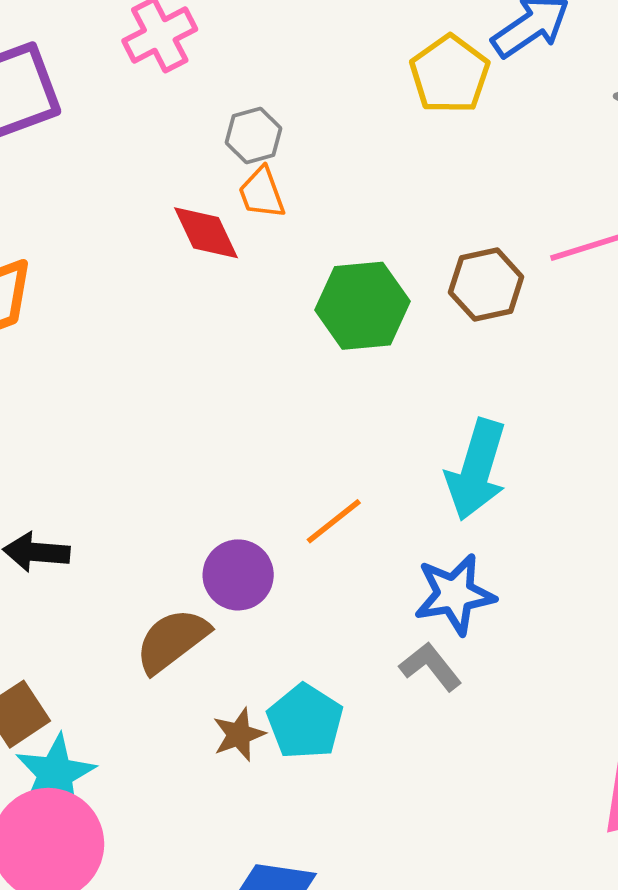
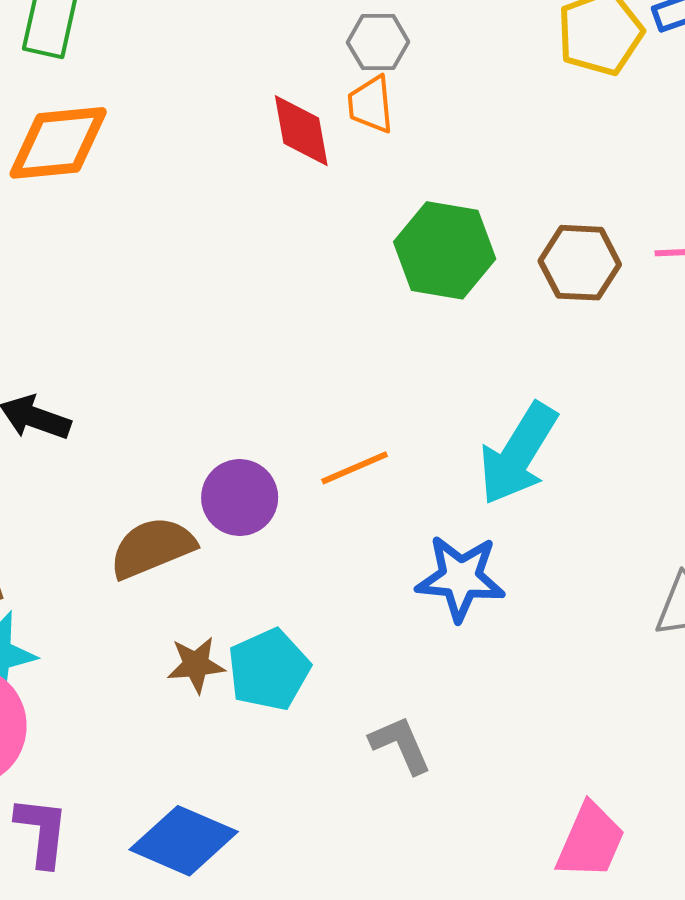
gray L-shape: (430, 666) -> (401, 745), moved

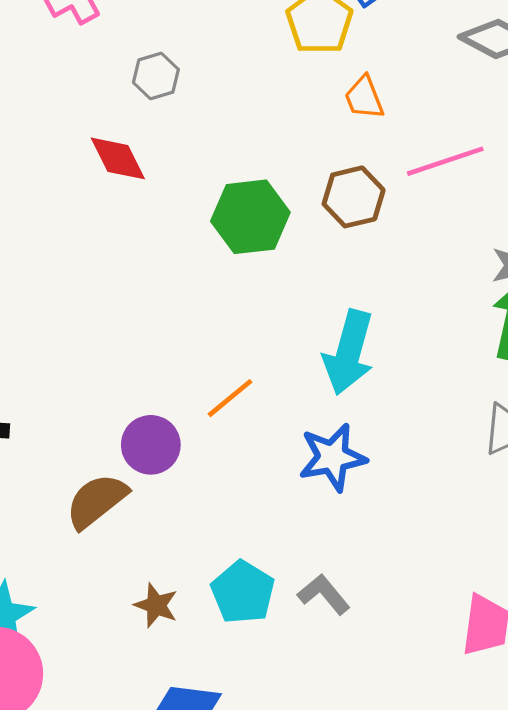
orange trapezoid: (371, 104) -> (364, 98), moved
brown star: (196, 665) -> (156, 605), moved, turned -30
cyan pentagon: (269, 670) -> (243, 592), moved

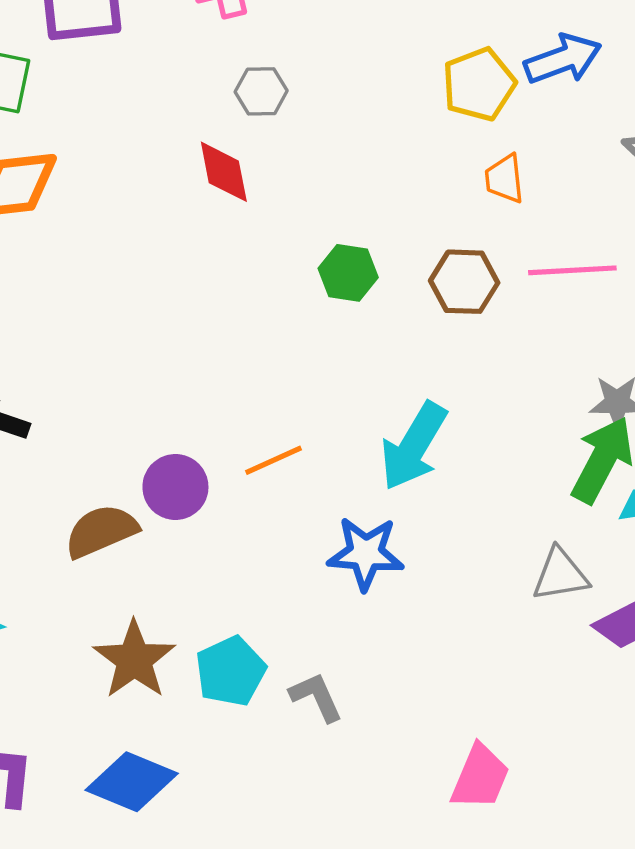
gray hexagon: (156, 76) -> (261, 91), moved
green hexagon: (250, 217) -> (348, 273), size x0.7
brown star: (156, 605) -> (134, 660), size x1.6

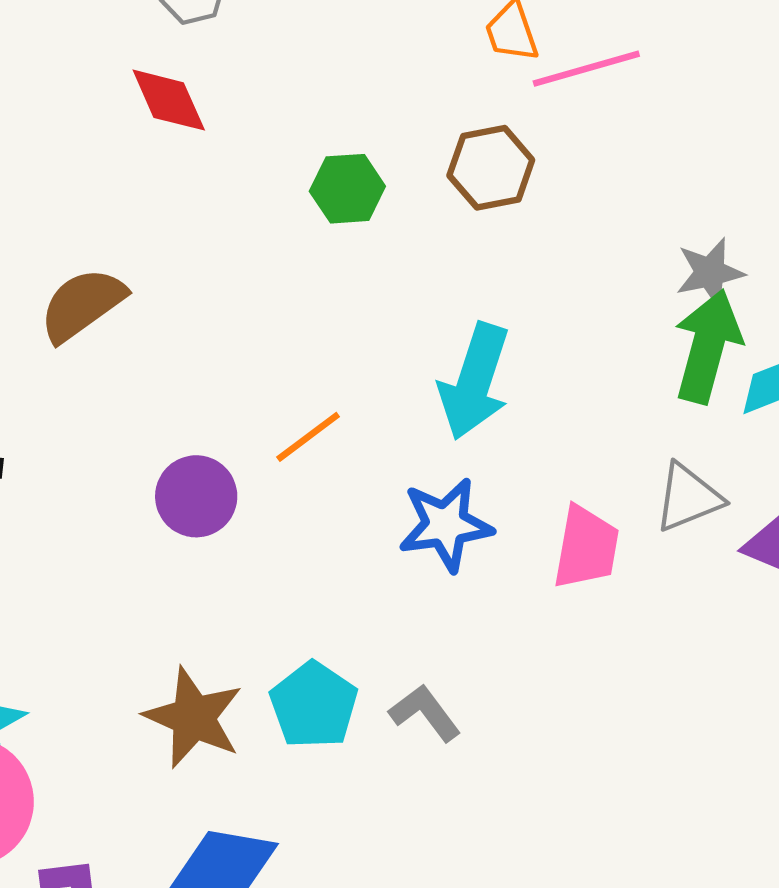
pink line: (572, 270) -> (586, 69), moved
brown semicircle: (101, 531) -> (82, 305), moved
pink trapezoid: (480, 777) -> (586, 547), moved

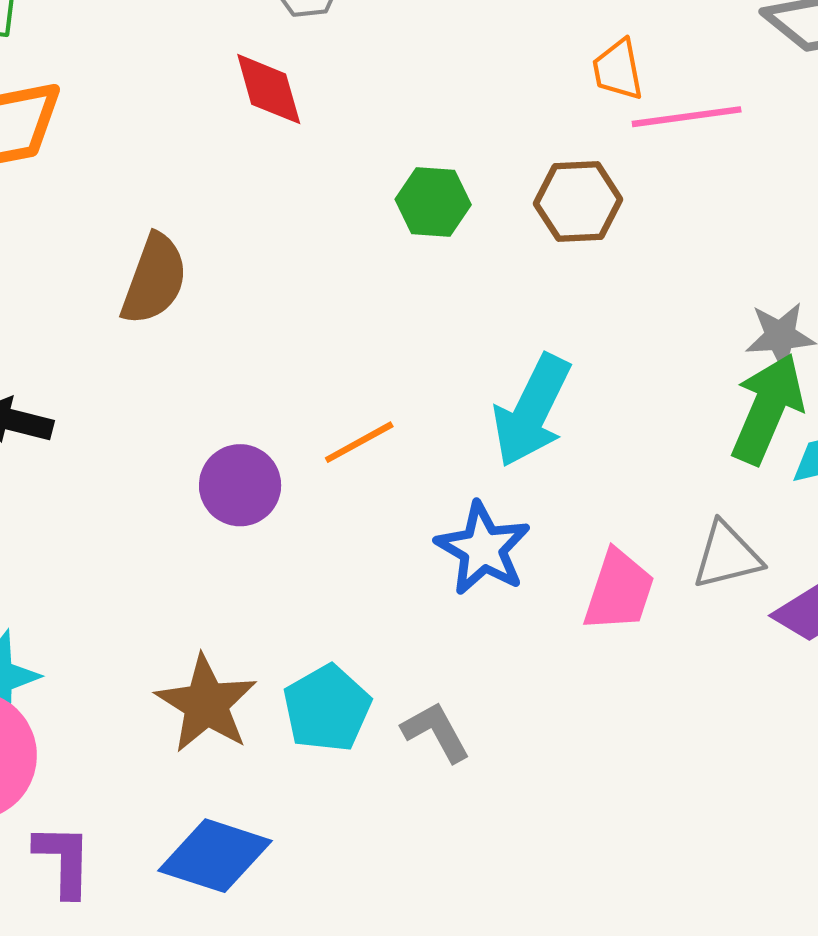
brown semicircle: (82, 305) -> (154, 279), turned 138
blue star: (446, 525) -> (483, 549), turned 30

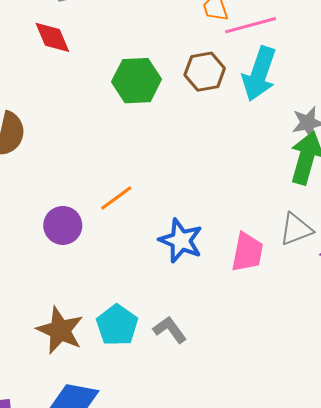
green hexagon: (433, 202) -> (137, 81), size x1.4
cyan arrow: (532, 411) -> (259, 74), moved

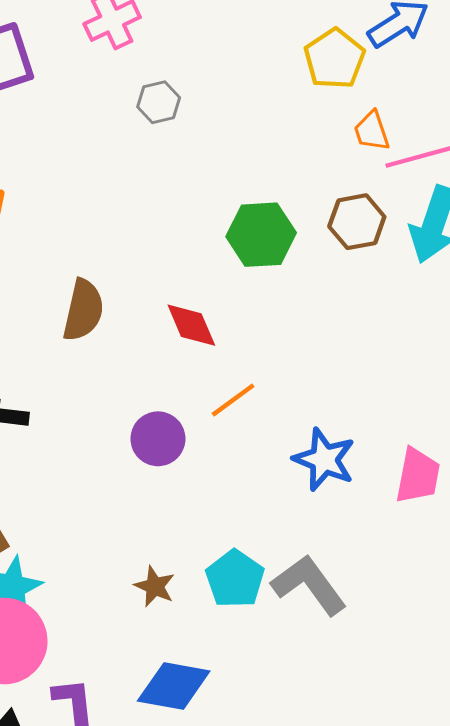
red diamond: (52, 37) -> (191, 325), moved
brown star: (60, 330) -> (155, 586), size x0.6
gray L-shape: (170, 330) -> (309, 585), size x1.6

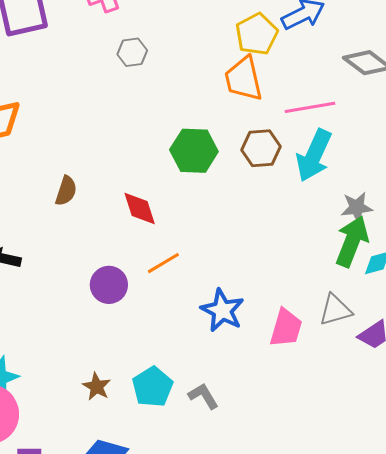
orange trapezoid: (372, 131) -> (244, 79), moved, size x1.6
brown semicircle: (83, 310) -> (66, 191), size x0.7
gray L-shape: (309, 585) -> (203, 396), size x0.6

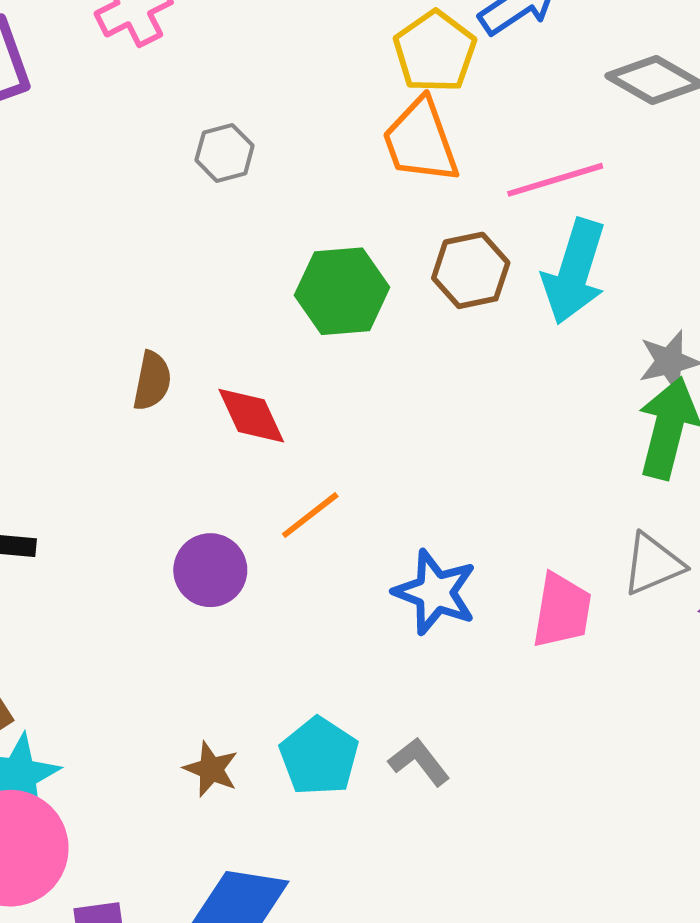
gray hexagon: (132, 52) -> (225, 153), moved
brown semicircle: (66, 191) -> (152, 381), moved

